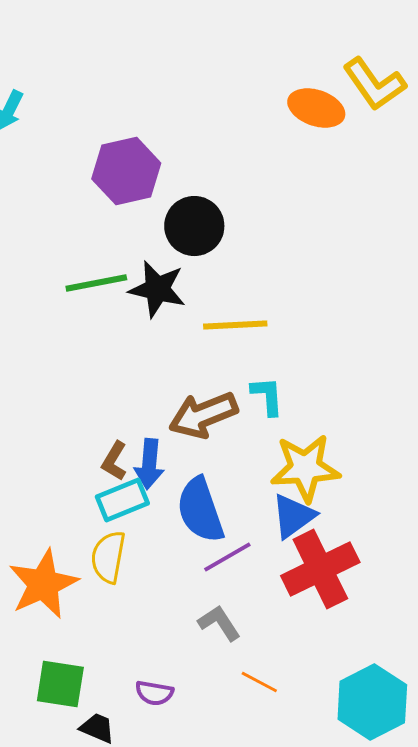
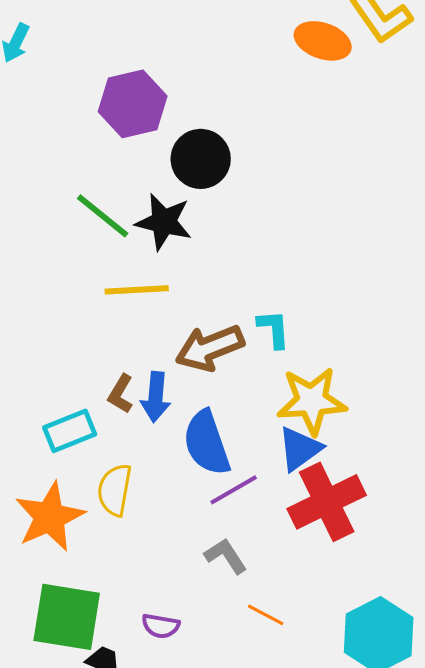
green line: (96, 283) -> (103, 216), turned 50
yellow line: (235, 325) -> (137, 290), moved
cyan rectangle: (122, 500) -> (70, 431), moved
green square: (60, 684) -> (67, 617), size x1.4

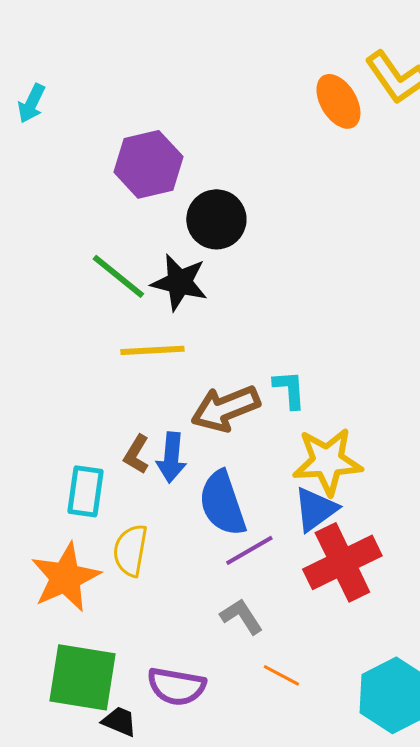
orange ellipse: (323, 41) -> (338, 101), turned 40
cyan rectangle: (70, 431) -> (85, 491), turned -60
purple semicircle: (161, 626) -> (176, 686), size x1.5

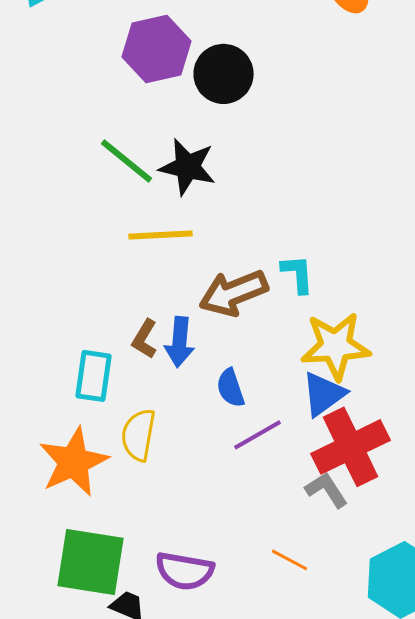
black circle: (216, 219) -> (224, 74), moved
blue semicircle: (222, 503) -> (230, 388), size x0.6
gray L-shape: (241, 616) -> (326, 490), moved

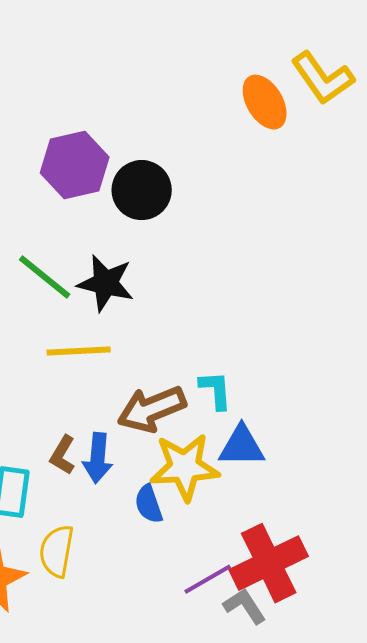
yellow star: (336, 346) -> (185, 467), moved
blue triangle: (324, 394) -> (242, 446), moved, turned 36
purple line: (258, 435) -> (208, 579), moved

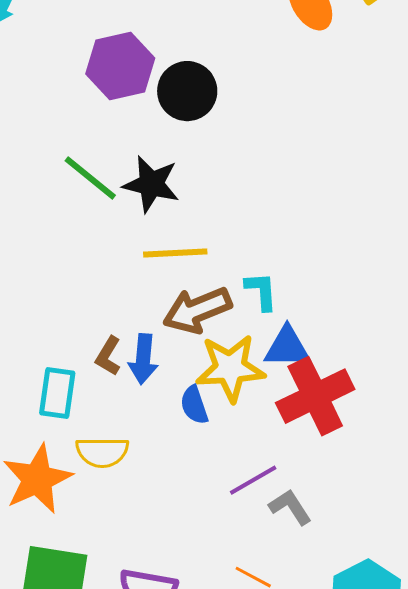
yellow line: (79, 351) -> (175, 253), moved
yellow semicircle: (57, 551) -> (102, 452), turned -100
red cross: (269, 563) -> (315, 396), moved

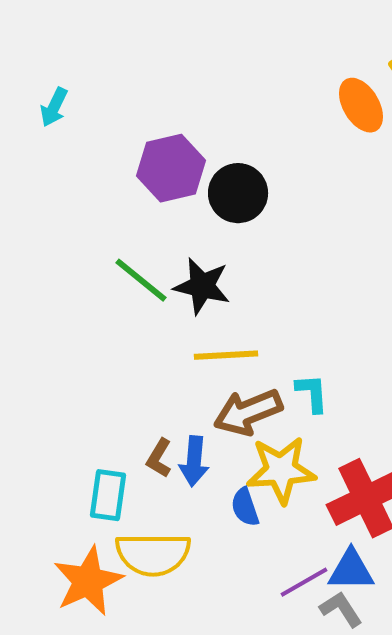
blue triangle: (287, 347) -> (351, 570), moved
yellow semicircle: (102, 452) -> (153, 554), size x1.4

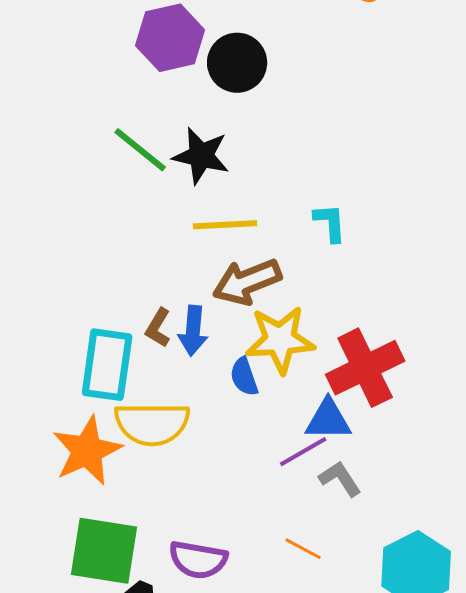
cyan L-shape: (312, 393) -> (330, 223), moved
cyan rectangle: (108, 495) -> (107, 365), size x1.4
blue triangle: (351, 570) -> (328, 420), moved

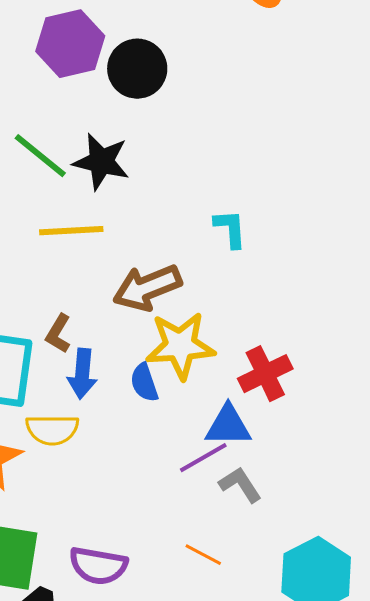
yellow line: (225, 225) -> (71, 231), moved
blue arrow: (193, 331) -> (82, 374), moved
red cross: (365, 368) -> (265, 374), size x0.7
yellow semicircle: (152, 424) -> (52, 430), size x0.7

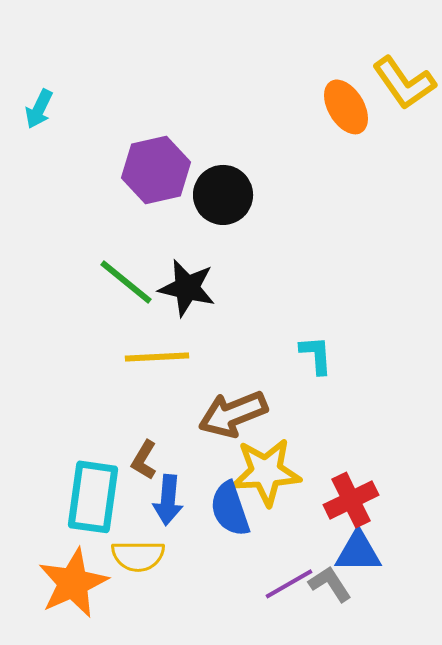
blue semicircle: (144, 383) -> (230, 509), size x1.4
blue triangle: (228, 426) -> (358, 552), moved
gray L-shape: (240, 485) -> (330, 584), moved

